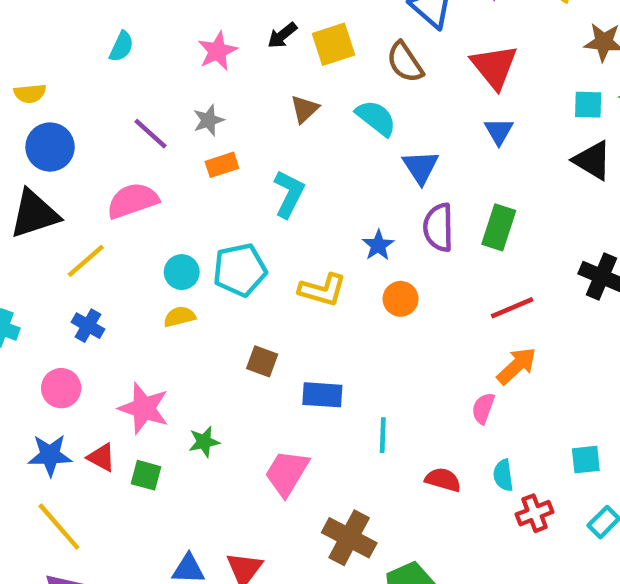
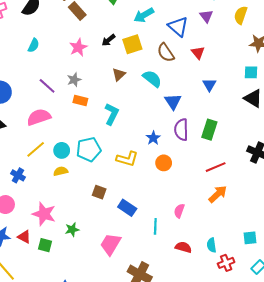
red triangle: (494, 67) -> (198, 53), moved, size x0.6
orange rectangle: (222, 165) -> (80, 100), turned 32
yellow line: (86, 261) -> (36, 149), moved
blue rectangle: (322, 395) -> (127, 208), turned 30
pink semicircle: (483, 408) -> (179, 211), moved

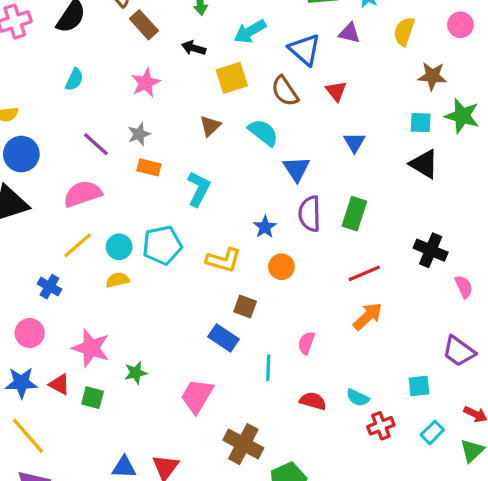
purple triangle: (206, 16) -> (349, 33), turned -40
black arrow: (108, 40) -> (194, 48), moved, turned 56
brown square: (99, 192) -> (245, 306), moved
cyan semicircle: (211, 245) -> (358, 398), turned -56

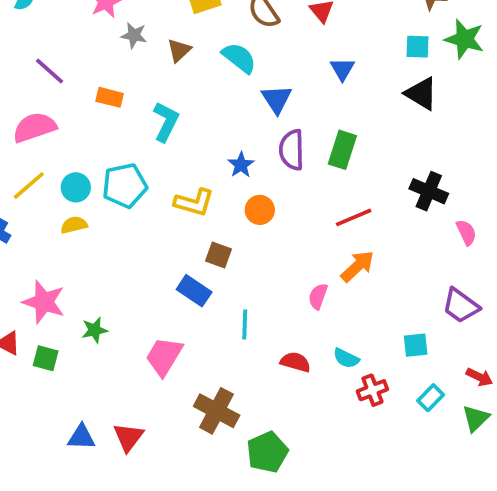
gray star: (139, 134) -> (134, 35), moved, turned 30
pink semicircle: (306, 343) -> (318, 296), moved

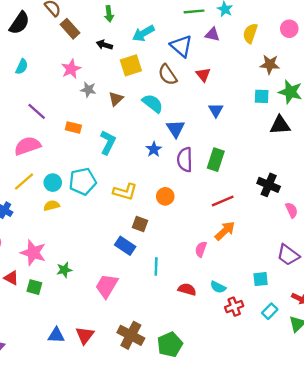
black triangle: (421, 94) -> (280, 125), moved, turned -35
blue star: (241, 165) -> (154, 149), moved
brown cross: (217, 411) -> (131, 335), moved

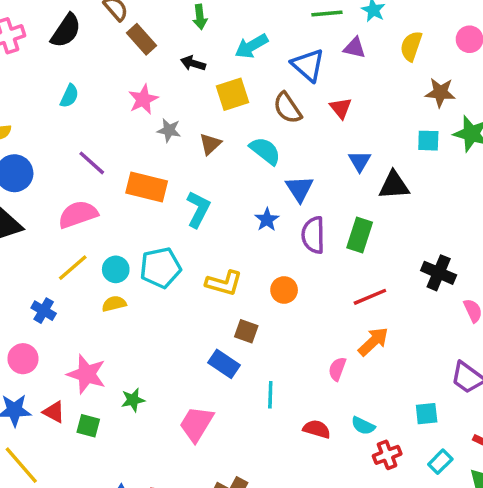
black triangle: (280, 125) -> (394, 185), moved
orange rectangle: (73, 127) -> (147, 187), size x1.6

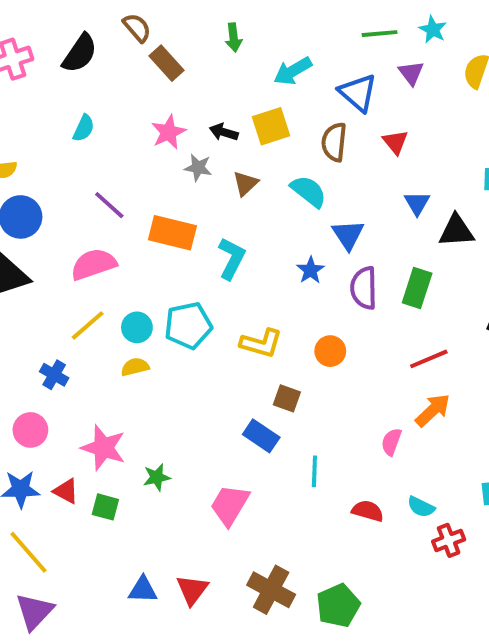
purple triangle: (354, 48) -> (411, 73), turned 40
black arrow: (193, 63) -> (224, 132), moved
brown semicircle: (287, 108) -> (334, 142), turned 40

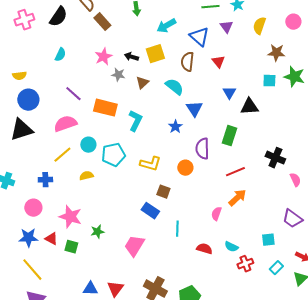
purple semicircle: (364, 288) -> (202, 149), moved
cyan circle: (137, 327) -> (88, 145), moved
blue cross: (54, 375) -> (45, 180), turned -32

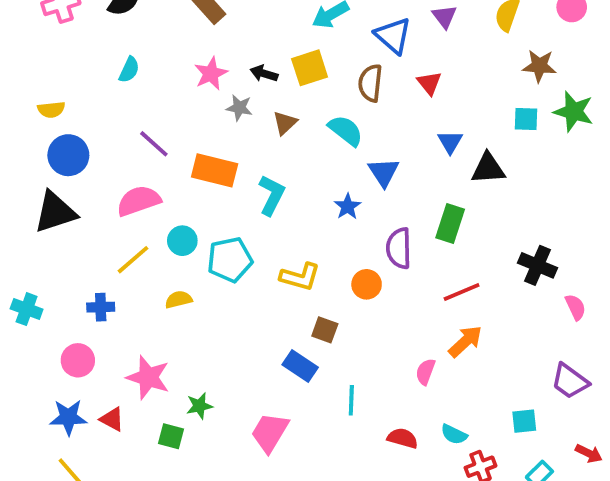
green square: (71, 247) -> (171, 436), moved

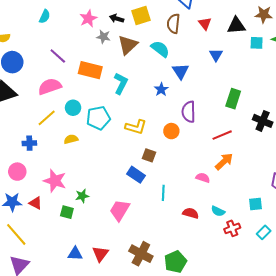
brown triangle: (285, 123) -> (128, 45), size x1.5
black triangle: (488, 168) -> (236, 26), moved
green rectangle: (450, 224) -> (233, 99), moved
pink semicircle: (425, 372) -> (203, 178), turned 88

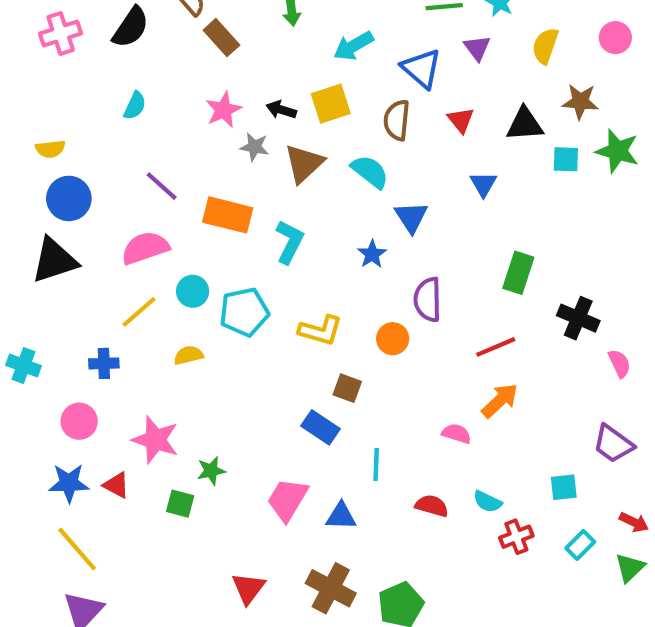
blue triangle: (75, 254) -> (341, 516), moved

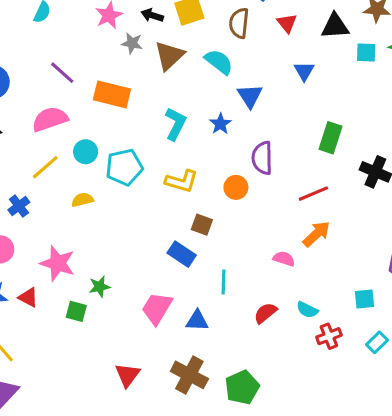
cyan L-shape: (290, 242) -> (175, 124), moved
blue cross: (104, 363) -> (19, 206), turned -35
red semicircle: (432, 506) -> (265, 313), turned -55

